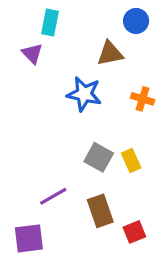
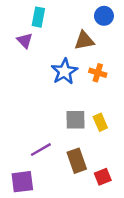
blue star: (84, 94) -> (64, 72), turned 30
orange cross: (143, 99) -> (98, 73), moved
gray square: (99, 157) -> (76, 120), turned -30

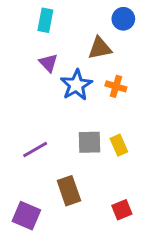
purple triangle: (25, 41) -> (48, 63), moved
purple line: (41, 150) -> (35, 150), moved
brown rectangle: (77, 161) -> (69, 191), moved
purple square: (22, 182) -> (26, 216), turned 30

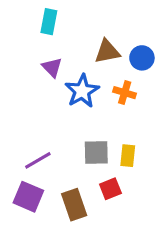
blue circle: (123, 19) -> (142, 58), moved
yellow rectangle: (119, 145) -> (128, 156), turned 30
red square: (122, 210) -> (110, 189), moved
purple square: (26, 216) -> (28, 197), moved

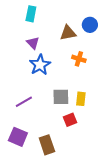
blue circle: (142, 58) -> (90, 25), moved
blue star: (82, 91) -> (40, 65), moved
purple square: (28, 197) -> (18, 137), moved
brown rectangle: (74, 205) -> (47, 145), moved

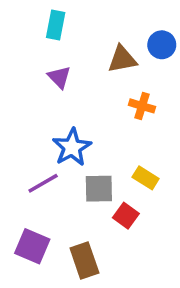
blue star: (40, 65) -> (72, 147), moved
gray square: (61, 97) -> (99, 189), moved
yellow rectangle: (81, 99) -> (146, 178), turned -64
red square: (70, 120) -> (126, 216), turned -32

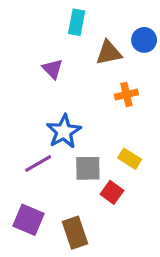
cyan rectangle: (56, 25) -> (77, 22), moved
orange cross: (142, 106) -> (126, 94), turned -30

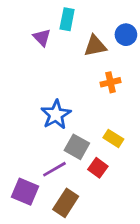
purple triangle: (53, 69) -> (42, 37), moved
purple line: (38, 164) -> (54, 169), moved
gray square: (88, 168) -> (77, 147), turned 30
brown rectangle: (75, 233) -> (66, 203), turned 52

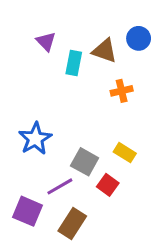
cyan rectangle: (67, 19) -> (74, 63), moved
brown triangle: (95, 46) -> (105, 51), turned 30
blue star: (56, 115) -> (35, 139), moved

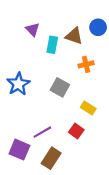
blue star: (35, 139) -> (18, 84), moved
gray square: (85, 162) -> (60, 87), moved

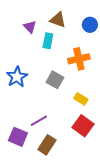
brown triangle: (74, 36) -> (58, 20), moved
orange cross: (86, 64) -> (79, 59), size x1.5
red square: (76, 131) -> (83, 126), moved, size x1.5

